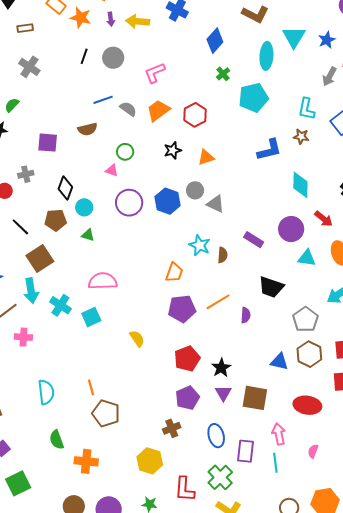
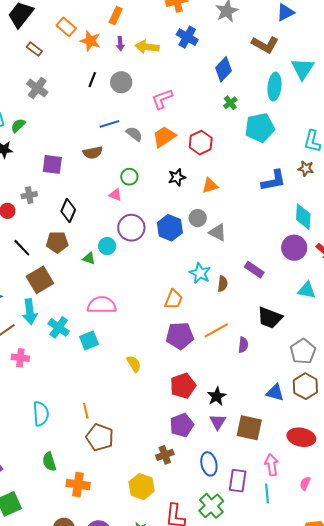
brown rectangle: (25, 28) -> (34, 49), turned 42
cyan circle: (84, 207) -> (107, 246), moved
purple circle: (291, 229) -> (294, 248), moved

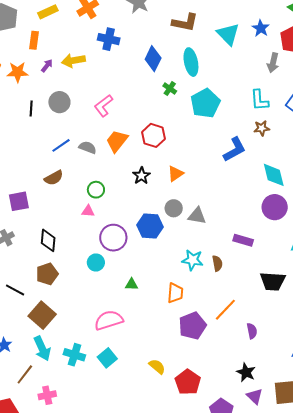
purple arrow: (120, 44) -> (47, 66), turned -120
cyan ellipse: (274, 87) -> (191, 62), moved
green triangle: (89, 258) -> (132, 284), moved
purple semicircle: (243, 345) -> (252, 331), moved
red pentagon: (183, 386) -> (188, 382), moved

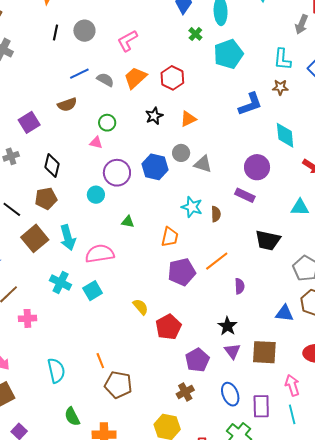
purple square: (19, 201) -> (29, 122), turned -30
purple circle: (275, 207) -> (257, 167), moved
cyan arrow: (42, 349) -> (68, 238), moved

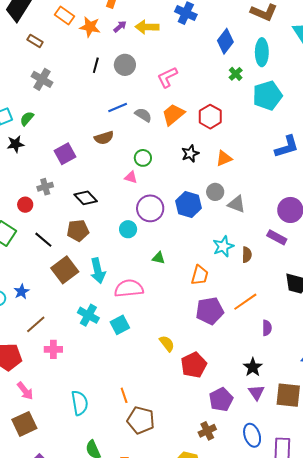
black diamond: (52, 165) -> (86, 198), turned -60
cyan star: (192, 207) -> (223, 246), turned 30

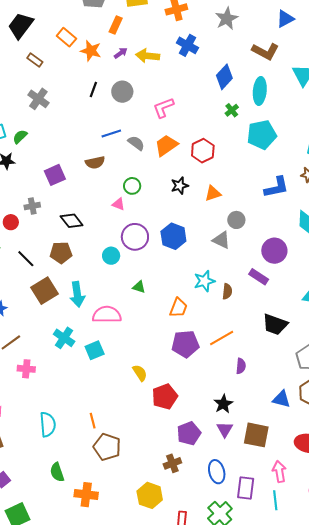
gray circle: (215, 192) -> (236, 220), moved

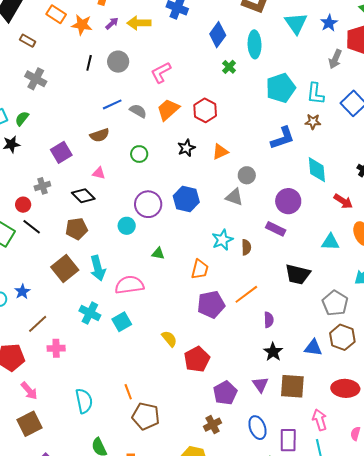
cyan pentagon: (262, 135) -> (281, 88), moved
pink triangle: (118, 204) -> (99, 173), moved
black line: (26, 259) -> (32, 227), moved
black star: (223, 404) -> (273, 352), moved

